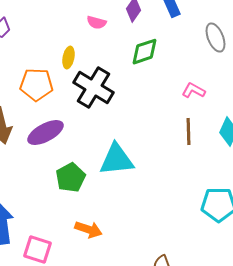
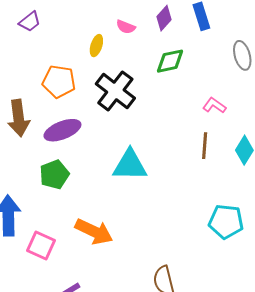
yellow ellipse: (68, 58) -> (96, 46), moved
green pentagon: (70, 178) -> (54, 175), moved
orange arrow: (88, 230) -> (94, 231), size x1.4

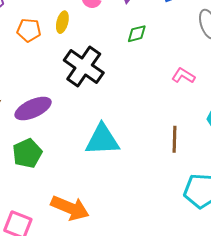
green diamond: (170, 61) -> (137, 34), size x0.7
orange pentagon: (59, 81) -> (29, 30), moved, size x0.7
brown line: (205, 146) -> (174, 139), moved

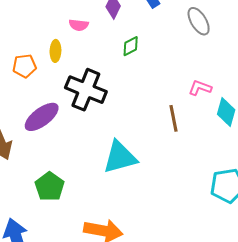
pink L-shape: (183, 76) -> (200, 88), moved
purple ellipse: (33, 109) -> (42, 117), moved
brown line: (174, 139) -> (173, 118), moved

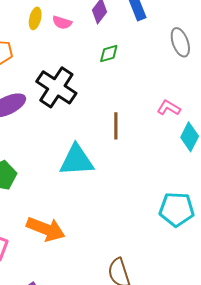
yellow ellipse: (55, 51) -> (35, 18), moved
brown line: (173, 118) -> (116, 126), moved

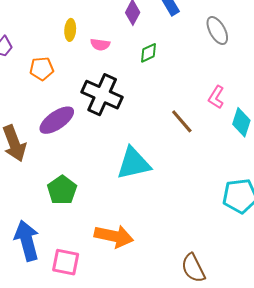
pink semicircle: (62, 23) -> (100, 44), moved
pink L-shape: (169, 108) -> (216, 97), turned -80
brown line: (116, 126) -> (182, 121), moved, turned -32

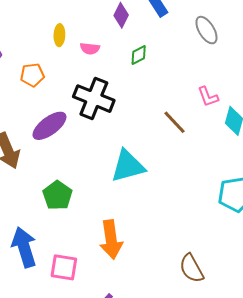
pink L-shape: (216, 97) -> (208, 97), turned -50
orange arrow: (114, 236) -> (111, 240), turned 72

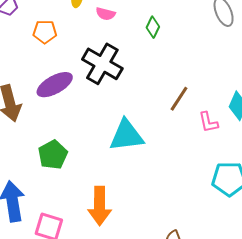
green diamond: (139, 55) -> (153, 27), turned -45
pink L-shape: (208, 97) -> (208, 122), moved
brown line: (174, 122) -> (179, 99), turned 68

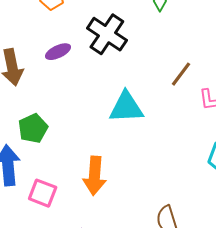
purple ellipse: (55, 85) -> (58, 52), size x0.7
green pentagon: (53, 155) -> (33, 128), moved

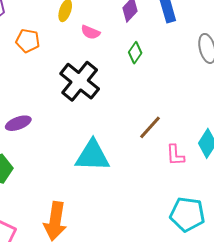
purple ellipse: (58, 52) -> (18, 123), moved

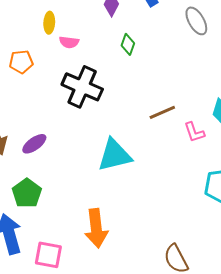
pink semicircle: (90, 32) -> (69, 42), moved
brown line: (150, 127) -> (162, 112), turned 40

